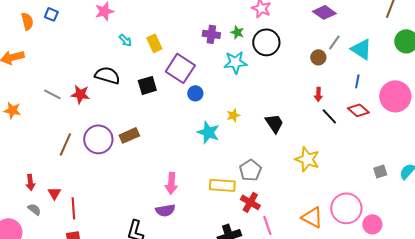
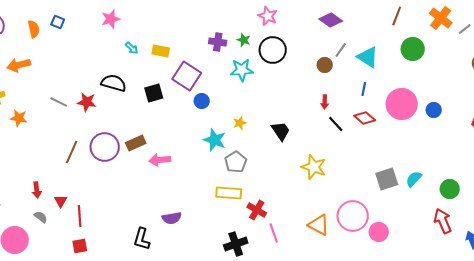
yellow rectangle: (154, 43) -> (161, 51), turned -54
gray pentagon: (250, 170) -> (236, 162), moved
gray square: (380, 171) -> (387, 179), size x1.6
pink arrow: (171, 183) -> (160, 160), moved, turned 80

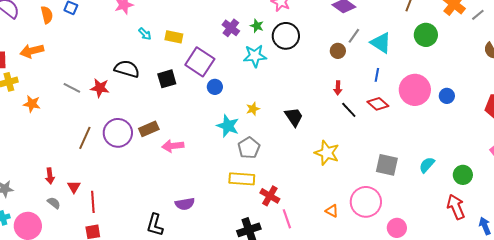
purple cross: (218, 42) -> (231, 28), turned 30
gray square: (387, 179) -> (387, 165), moved, turned 30
orange triangle: (319, 225) -> (332, 211), size x0.6
pink circle: (379, 232) -> (397, 228), moved

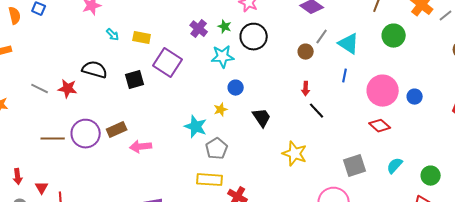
blue circle: (215, 87) -> (236, 88), moved
red diamond: (378, 104) -> (380, 126), moved
brown line: (85, 138) -> (53, 139), turned 65
gray square: (387, 165) -> (355, 166), turned -30

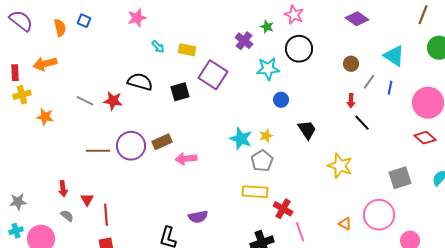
green star: (225, 27) -> (267, 27), moved
gray line: (322, 37) -> (369, 82), moved
yellow star: (221, 110) -> (266, 136), moved

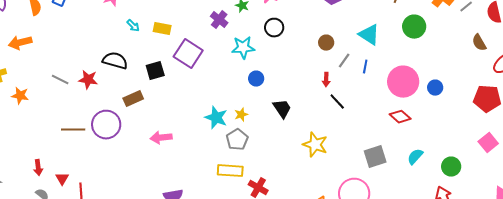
black circle: (299, 49) -> (274, 28), size x0.7
brown rectangle: (162, 142) -> (133, 99), moved

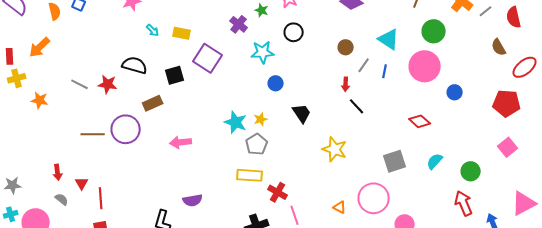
orange arrow: (20, 43) -> (40, 47), turned -30
pink circle: (403, 82) -> (425, 66), moved

